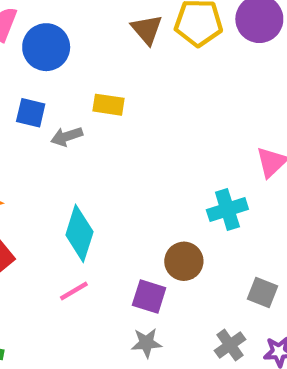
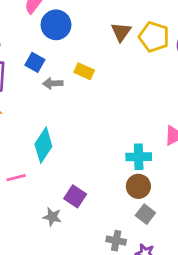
brown circle: (184, 261) -> (138, 186), moved
pink line: (74, 291) -> (16, 178), moved
gray star: (146, 343) -> (52, 217), moved
gray cross: (230, 345) -> (116, 241), turned 30

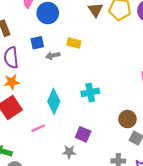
blue square: (35, 62) -> (37, 43), turned -32
cyan cross: (139, 157) -> (90, 92), moved

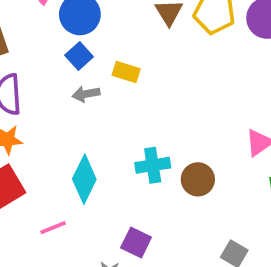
blue square: (37, 43) -> (79, 56), moved, turned -32
brown circle: (127, 119) -> (198, 179), moved

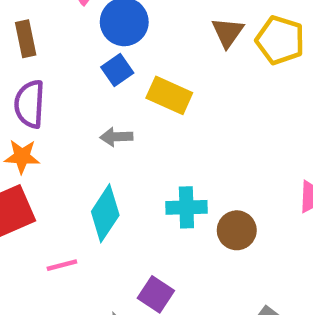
yellow rectangle: (126, 72) -> (169, 95), size x1.4
gray arrow: (86, 94) -> (116, 137), moved

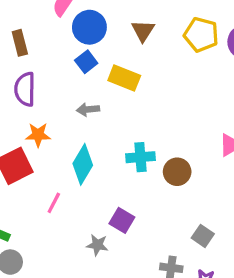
brown triangle: (228, 32) -> (143, 31), moved
orange star: (22, 157) -> (38, 135), moved
pink line: (62, 265) -> (54, 203), turned -45

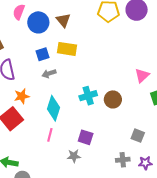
brown triangle: (143, 31) -> (63, 20), moved
blue square: (86, 62) -> (42, 54), moved, turned 32
pink line: (54, 203) -> (50, 135), moved

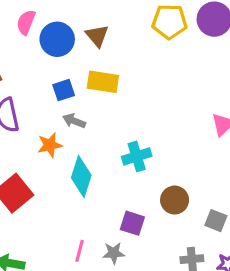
gray arrow: (49, 74) -> (74, 121), turned 40
orange star: (22, 96) -> (50, 145), moved
brown circle: (113, 99) -> (175, 200), moved
pink line: (50, 135) -> (79, 251), moved

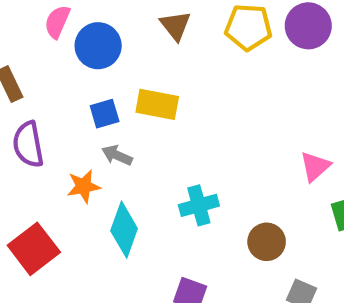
brown triangle: (97, 36) -> (175, 26), moved
brown circle: (175, 200) -> (267, 242), moved

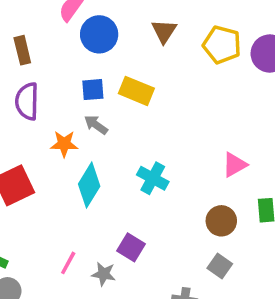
pink triangle: (315, 167) -> (235, 165), moved
cyan cross: (199, 205) -> (153, 178), turned 32
brown circle: (267, 242) -> (221, 221), moved

